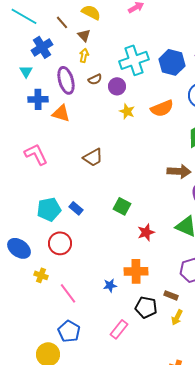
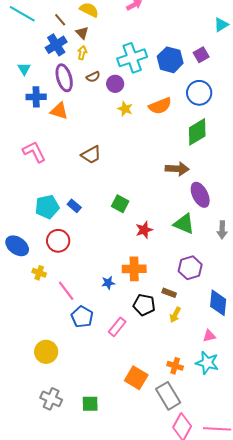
blue cross: (42, 47) -> (56, 45), moved
blue pentagon: (69, 331) -> (82, 317), moved

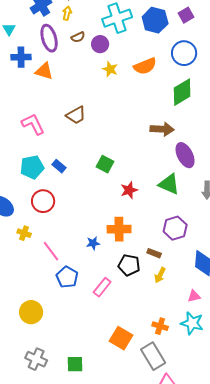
pink L-shape: (34, 152) -> (33, 124), moved

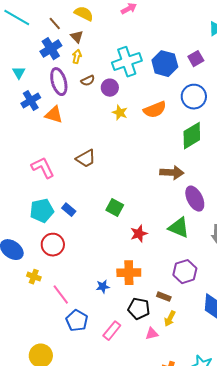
blue cross: (21, 57) -> (31, 101), turned -30
pink triangle: (194, 296) -> (152, 334), moved

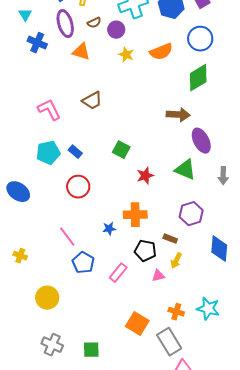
blue cross: (31, 101) -> (37, 43), turned -36
orange triangle: (54, 115) -> (81, 52), moved
red circle: (53, 245) -> (78, 187), moved
yellow cross: (34, 277) -> (20, 256), moved

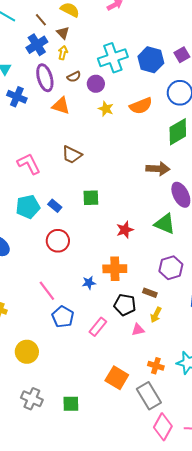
brown trapezoid: (92, 101) -> (72, 155), turned 55
green square: (121, 150) -> (91, 198), moved, turned -30

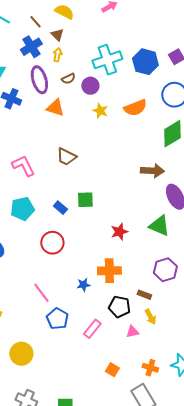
blue rectangle: (55, 206) -> (60, 208), moved
yellow arrow: (156, 315) -> (150, 317), turned -56
orange square: (117, 378) -> (112, 370), moved, size x0.6

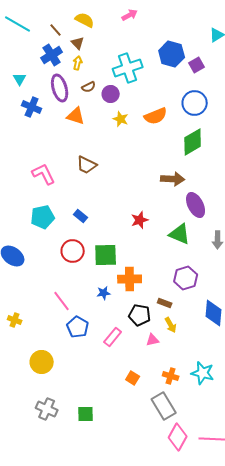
blue hexagon: (145, 62) -> (172, 54), moved
green square: (85, 200) -> (106, 255), moved, size x1.4
red star: (119, 232) -> (140, 220), moved

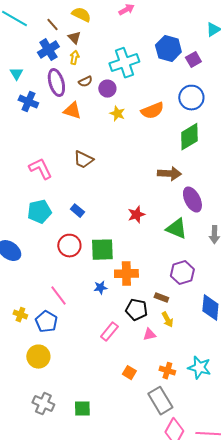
yellow cross: (15, 320) -> (20, 315), moved
blue pentagon: (78, 327) -> (46, 322), moved

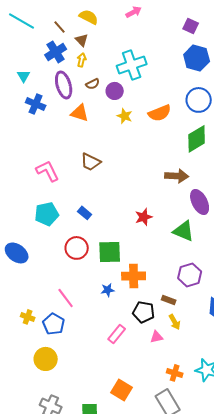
blue hexagon: (168, 49) -> (197, 58), moved
purple square: (193, 60) -> (191, 26), moved, turned -35
orange square: (129, 373) -> (122, 390), moved, size x1.5

